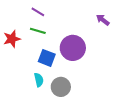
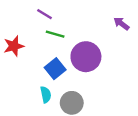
green line: (38, 31) -> (55, 34), moved
blue square: (47, 58) -> (55, 69), turned 30

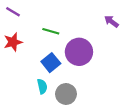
purple line: (45, 14) -> (13, 12), moved

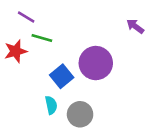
purple line: (13, 12) -> (26, 17), moved
green line: (51, 31) -> (42, 38), moved

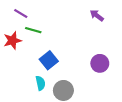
purple arrow: (135, 26) -> (97, 16), moved
purple circle: (96, 63) -> (100, 63), moved, size x0.7

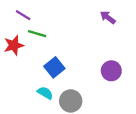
cyan semicircle: (41, 83) -> (45, 93), turned -48

